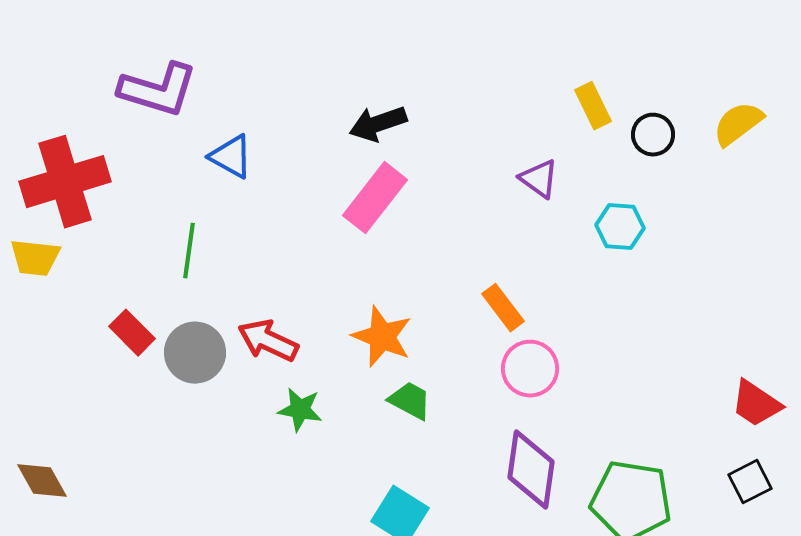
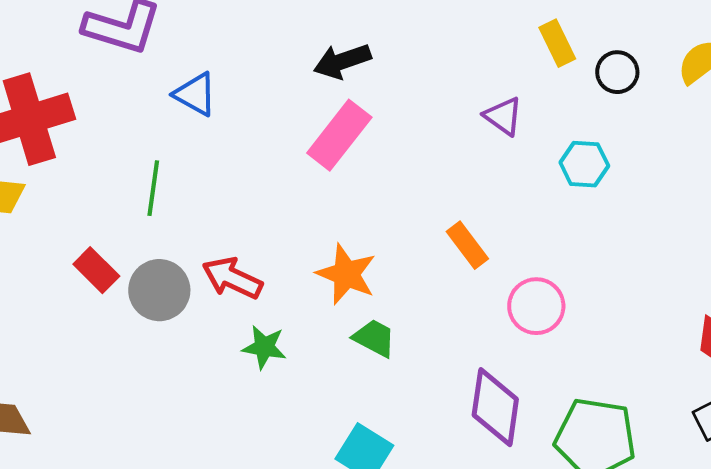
pink circle: (530, 369) -> (536, 306), moved

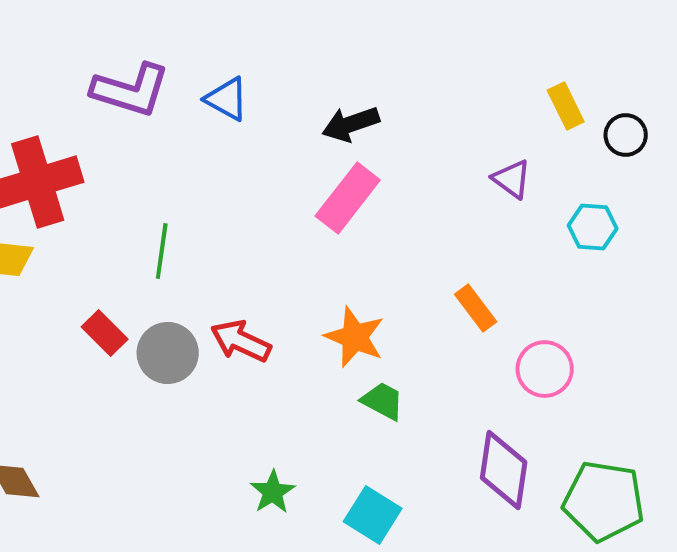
blue triangle: (195, 94) -> (227, 99), moved
green star: (264, 347) -> (273, 492), moved, turned 30

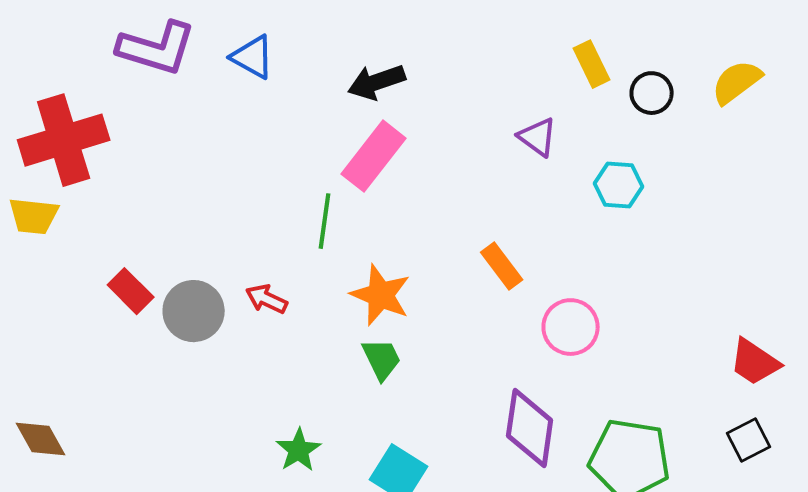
green line: (162, 251) -> (325, 221), moved
red arrow: (241, 341) -> (267, 299), size x0.7
green trapezoid: (383, 401) -> (382, 359), moved, turned 36

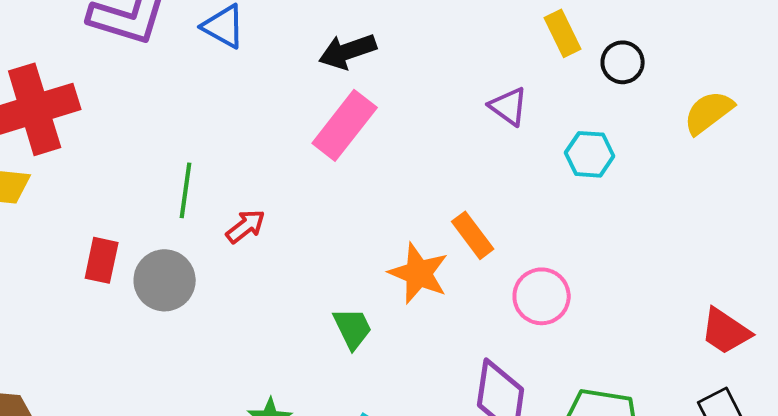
yellow semicircle: (737, 82) -> (709, 112), moved
green line: (325, 221) -> (186, 190), moved
red rectangle: (131, 291) -> (102, 260), turned 57
orange star: (381, 295) -> (419, 273), moved
red arrow: (267, 299) -> (246, 226), moved, turned 117

